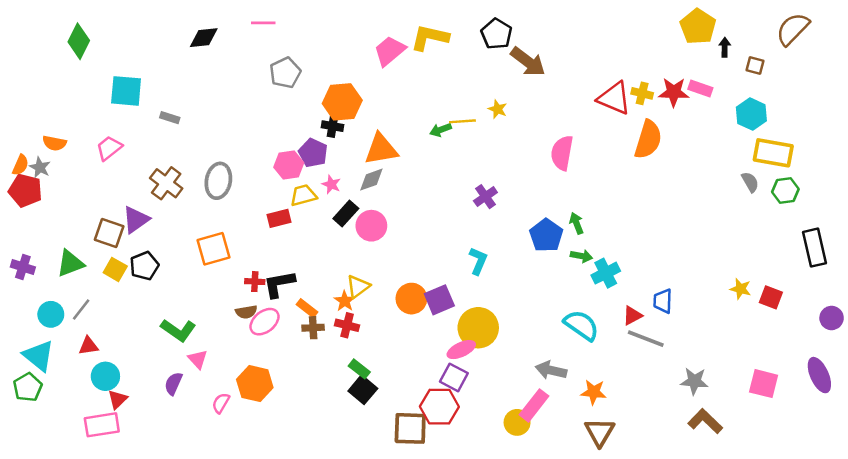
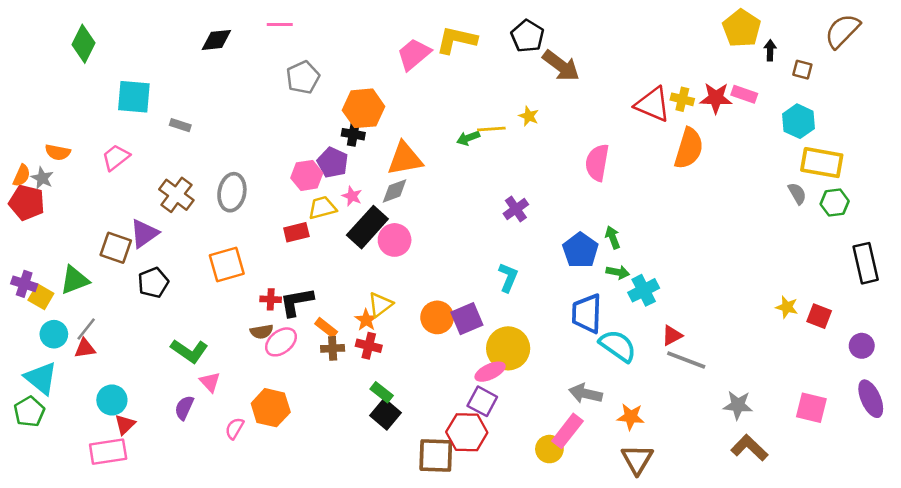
black rectangle: (346, 214) -> (367, 227), size x1.5
yellow square: (115, 269) -> (41, 297), moved
blue trapezoid: (663, 301) -> (587, 314), moved, size x1.5
purple circle: (832, 318) -> (862, 346), moved
red triangle: (88, 346) -> (85, 348), moved

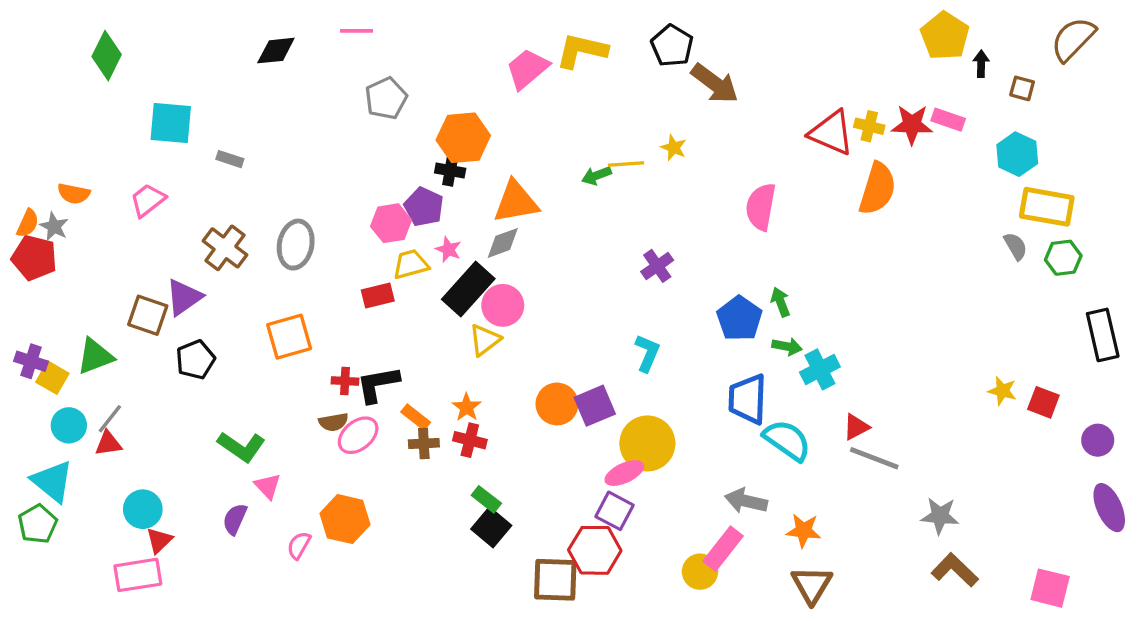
yellow triangle: (380, 304) -> (485, 340), moved
pink square: (811, 408) -> (1050, 588), moved

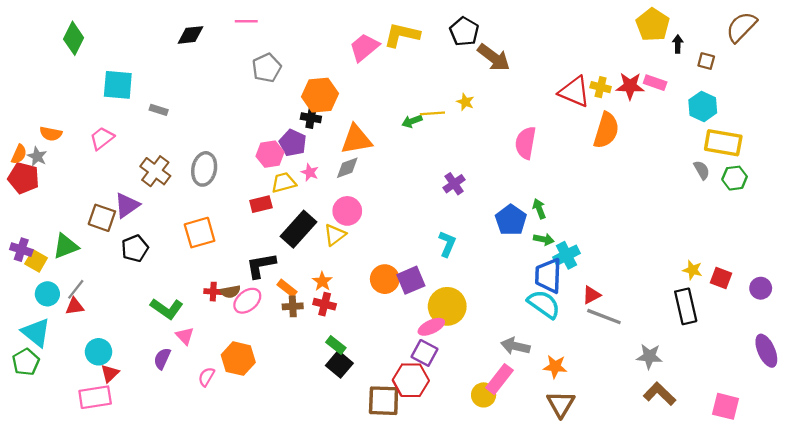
black rectangle: (468, 289) -> (298, 229), moved
black rectangle: (1103, 335) -> (686, 306), moved
red cross: (345, 381) -> (213, 292), moved
blue trapezoid: (748, 399) -> (548, 276), moved
purple circle: (1098, 440) -> (761, 288), moved

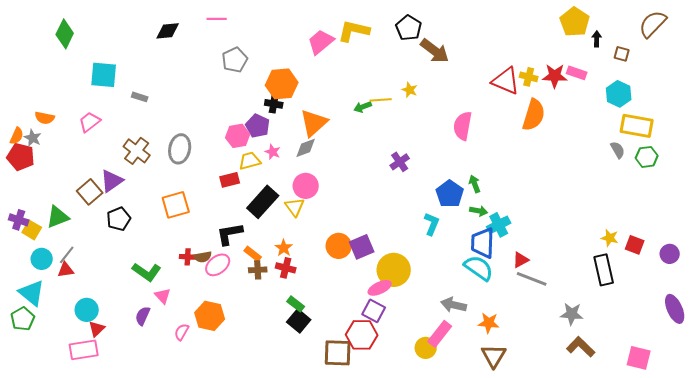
orange triangle: (356, 139) -> (314, 123), turned -32
brown square: (102, 218) -> (90, 192), turned 30
yellow triangle: (335, 235) -> (295, 207), turned -30
cyan L-shape: (447, 244) -> (432, 224), moved

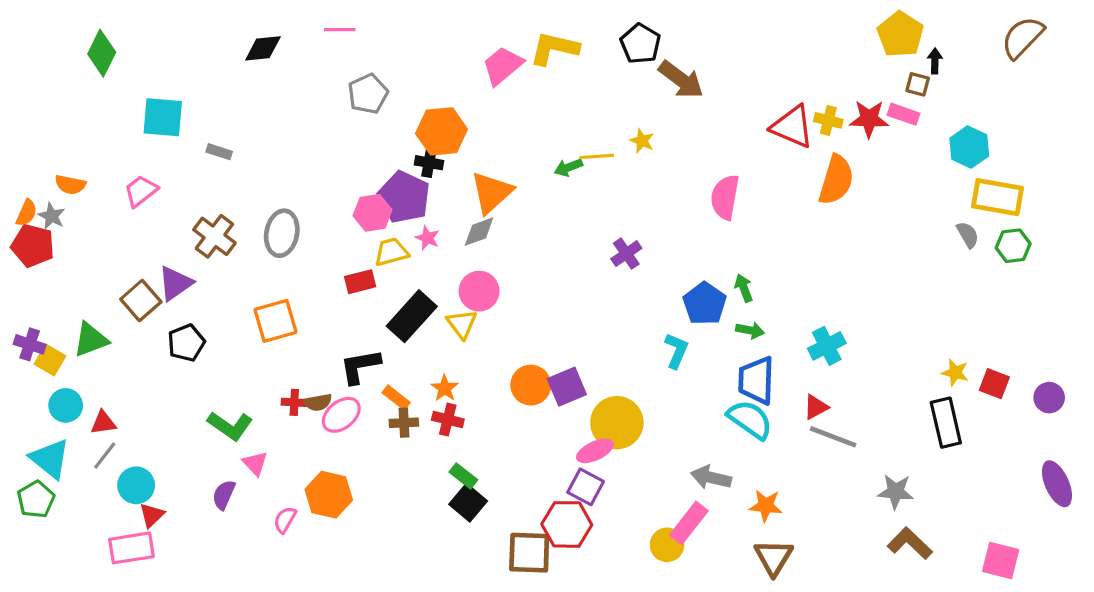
brown square: (622, 54) -> (918, 84), moved
purple pentagon: (258, 126) -> (404, 197), size x1.4
cyan cross: (499, 225) -> (827, 346), moved
gray line: (67, 255) -> (105, 456), moved

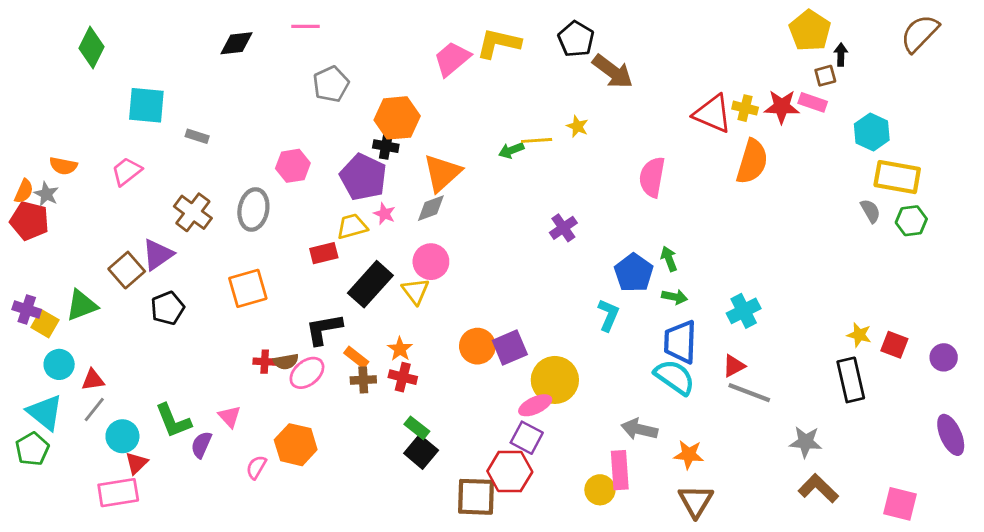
brown square: (918, 84) -> (825, 76), turned -30
pink hexagon: (373, 213) -> (293, 166), moved
green L-shape: (230, 426) -> (173, 421), moved, turned 33
pink rectangle: (689, 523) -> (620, 470), turned -42

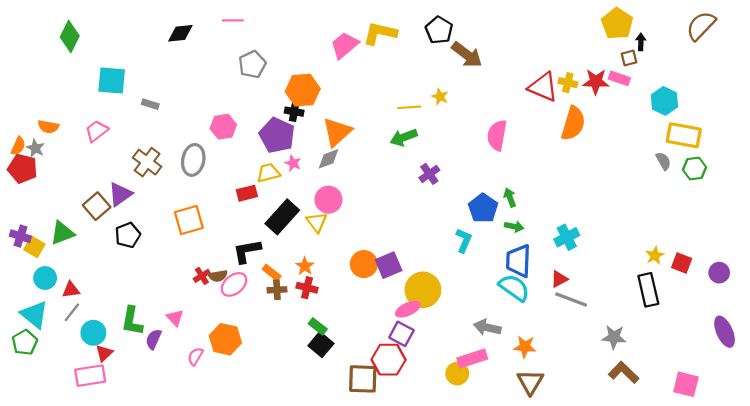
green arrow: (511, 150) -> (404, 137), moved, size x1.4
yellow star: (859, 335) -> (655, 255), turned 30
red cross: (265, 362) -> (202, 276), turned -35
green L-shape: (173, 421) -> (132, 321), turned 32
pink rectangle: (620, 470) -> (472, 359), turned 76

